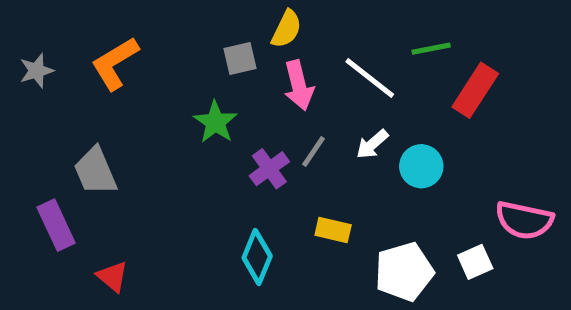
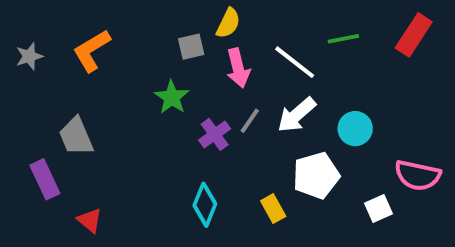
red rectangle: (475, 90) -> (414, 35), moved
white arrow: (372, 144) -> (297, 115), size x1.5
cyan circle: (421, 166) -> (355, 129), moved
yellow rectangle: (333, 230) -> (273, 209), moved, turned 48
white pentagon: (404, 272) -> (316, 175), moved

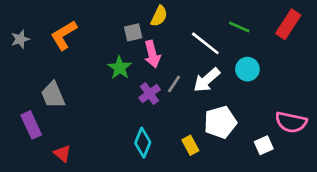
green line: (343, 39) -> (239, 27), turned 35
pink arrow: (238, 68) -> (152, 54), moved
cyan circle: (355, 129) -> (247, 69), moved

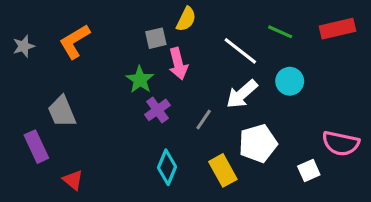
red rectangle: (288, 24) -> (338, 29), turned 44
gray line: (174, 84) -> (204, 119), moved
purple cross: (150, 94) -> (157, 110), moved
yellow rectangle: (190, 145) -> (223, 170), size x1.4

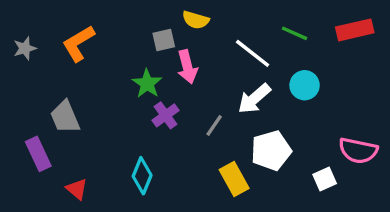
yellow semicircle: (186, 19) -> (196, 20), turned 80
cyan diamond: (167, 167) -> (142, 176), moved

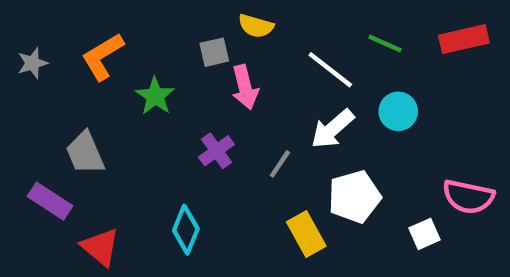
green star: (147, 84) -> (155, 96), moved
purple rectangle: (38, 154) -> (50, 201), turned -32
red triangle: (77, 189) -> (100, 247), size x1.4

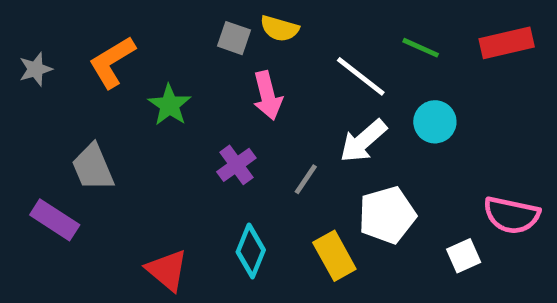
gray square: (214, 52) -> (234, 38), moved, turned 32
cyan diamond: (186, 230) -> (251, 251), moved
red triangle: (100, 247) -> (167, 270), moved

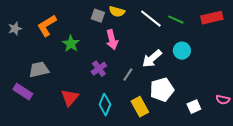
white line: (361, 76) -> (151, 19), moved
gray trapezoid: (93, 167) -> (39, 70), turned 100
pink semicircle: (511, 215) -> (223, 100), moved, size x0.6
red triangle: (167, 270) -> (70, 98), moved, turned 30

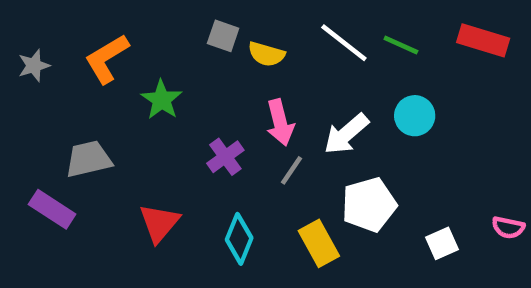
yellow semicircle: (117, 12) -> (266, 54), moved
red rectangle: (212, 18) -> (483, 40), turned 30
pink arrow: (112, 40) -> (280, 123), moved

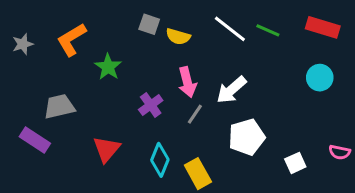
cyan circle: (415, 116) -> (320, 78), moved
yellow rectangle: (319, 243) -> (198, 174), moved

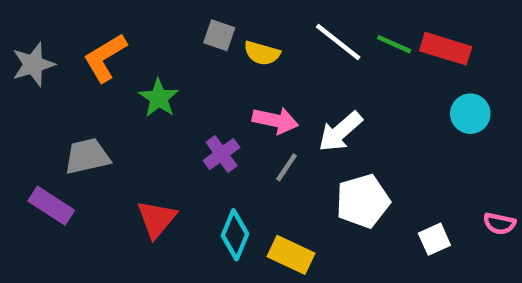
red rectangle: (323, 27) -> (446, 49), moved
gray star: (23, 44) -> (33, 64), size x1.4
pink arrow: (187, 82) -> (275, 120), turned -64
yellow rectangle: (198, 174) -> (291, 255), turned -36

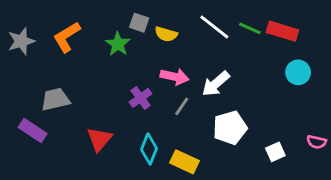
green star: (159, 98) -> (118, 44), moved

